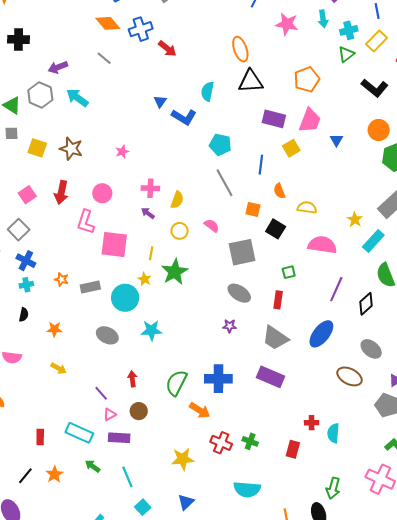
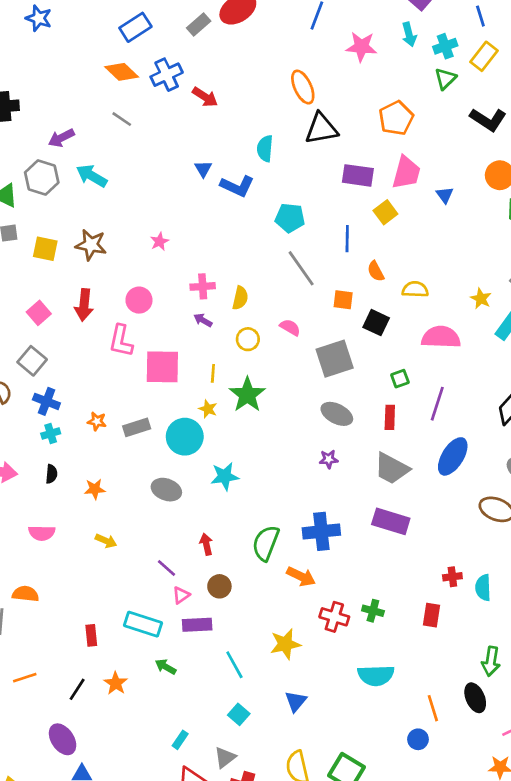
purple line: (336, 289) -> (437, 404), moved
cyan line: (127, 477) -> (234, 665), moved

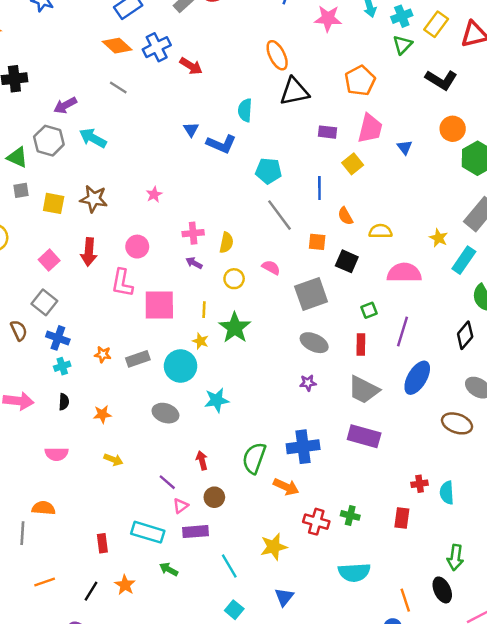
purple rectangle: (358, 175) -> (328, 132), size x0.7

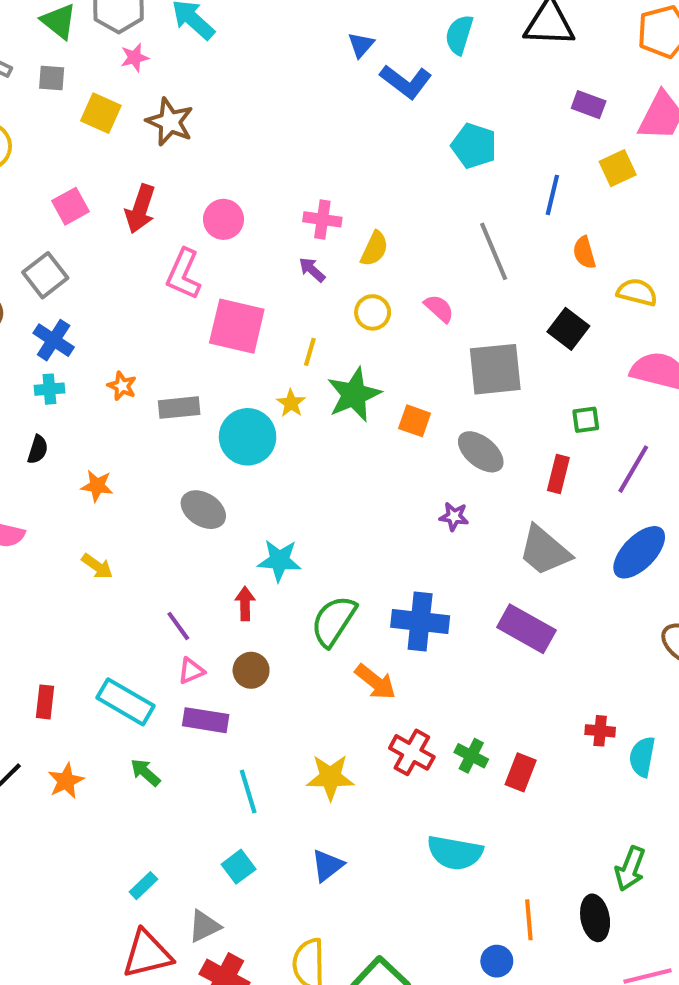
pink star: (154, 195) -> (135, 58), moved
gray line: (279, 215) -> (494, 251), moved
orange square: (317, 242) -> (415, 421), moved
cyan star: (217, 400) -> (279, 560), moved
red rectangle: (402, 518) -> (521, 772), moved

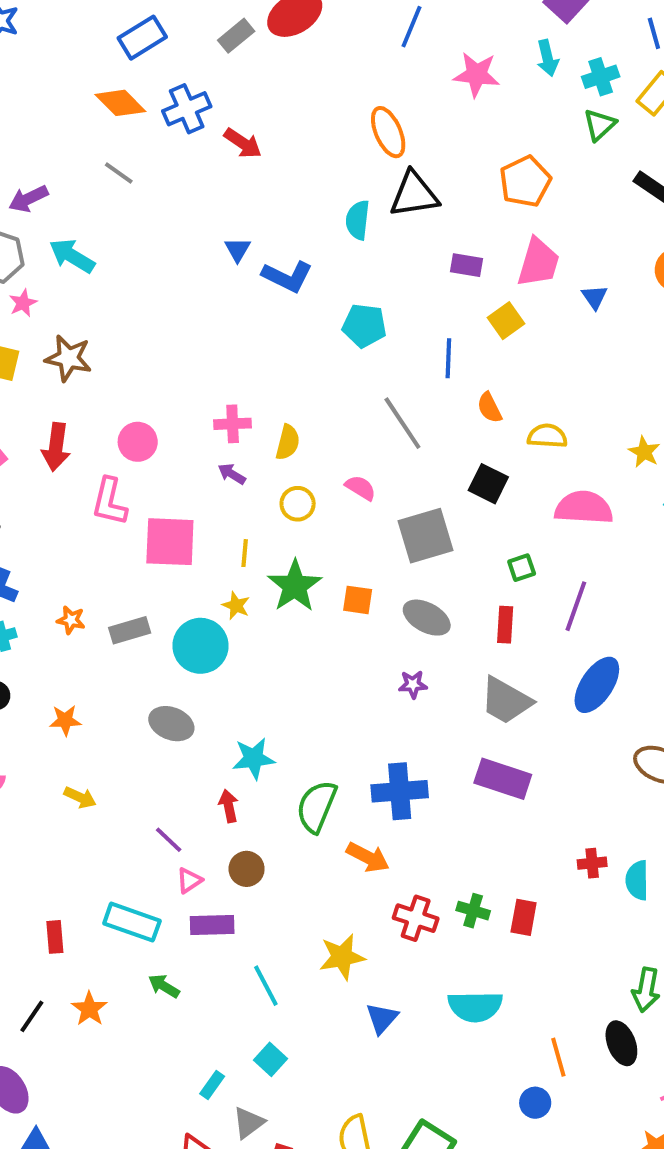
cyan semicircle: (459, 35) -> (358, 220), moved
blue triangle: (327, 865) -> (382, 1018), moved
cyan rectangle: (143, 886) -> (212, 1085), moved

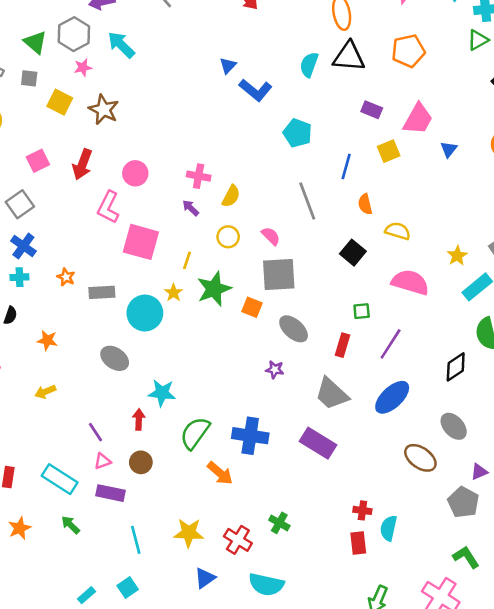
orange pentagon: (525, 181) -> (408, 51), moved
gray square: (426, 536) -> (279, 275), moved
yellow arrow: (80, 797) -> (45, 392), turned 120
red rectangle: (524, 917) -> (358, 543), moved, turned -30
red cross: (416, 918) -> (238, 540), moved

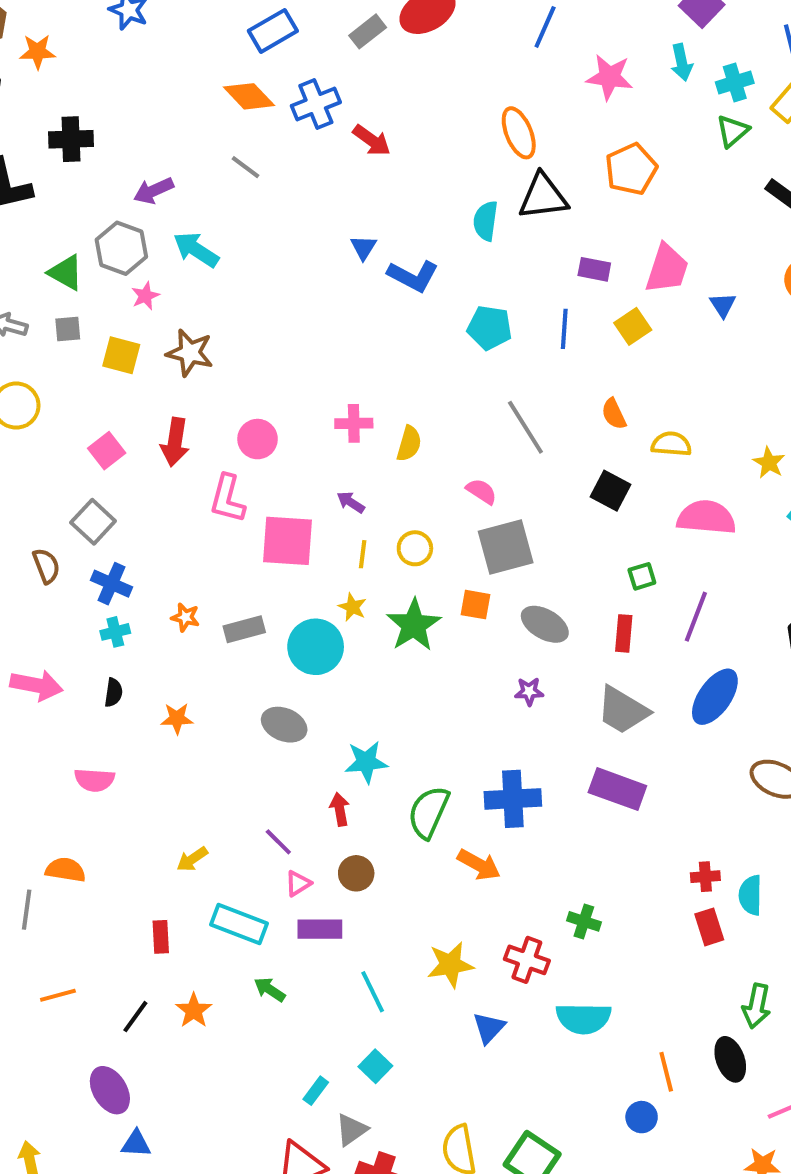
blue line: (346, 166) -> (564, 329), moved
purple arrow: (191, 208) -> (351, 502), moved
yellow circle: (228, 237) -> (415, 548), moved
green star: (214, 289) -> (414, 625), moved
yellow arrow: (45, 392) -> (192, 859), moved

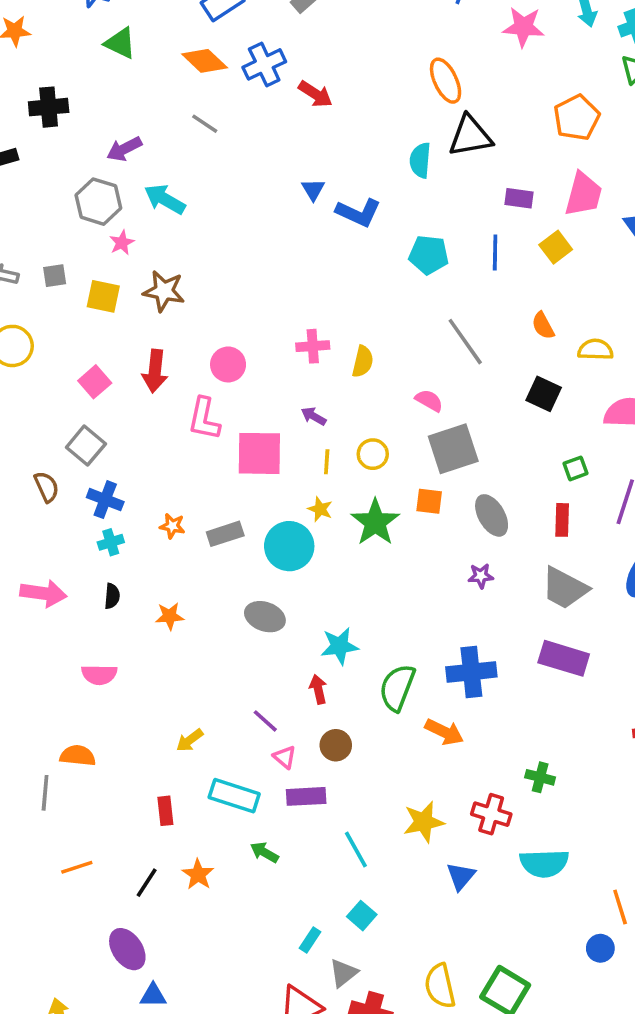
orange pentagon: (631, 169) -> (577, 118), moved
green triangle: (66, 273) -> (120, 43), moved
gray ellipse: (545, 624) -> (492, 515), turned 33
pink triangle: (298, 884) -> (285, 757), turned -45

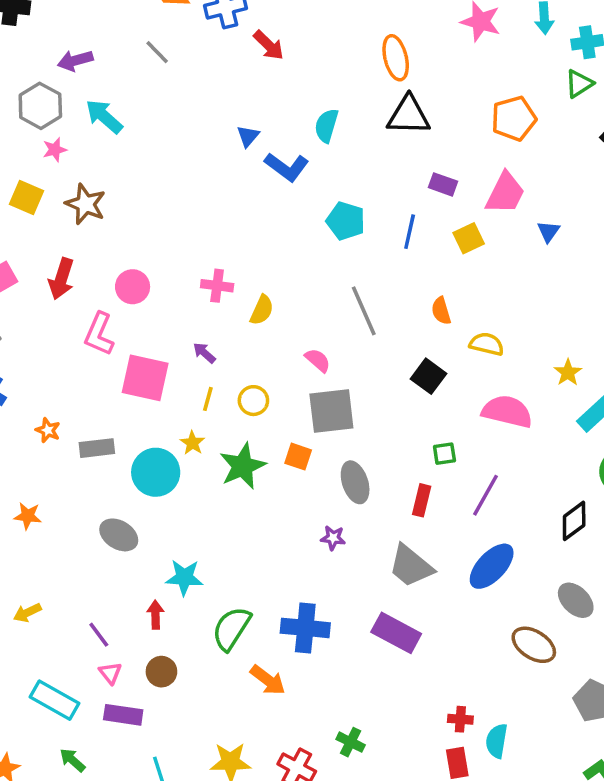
cyan semicircle: (420, 160) -> (326, 126), moved
yellow arrow: (190, 740) -> (27, 613), moved

